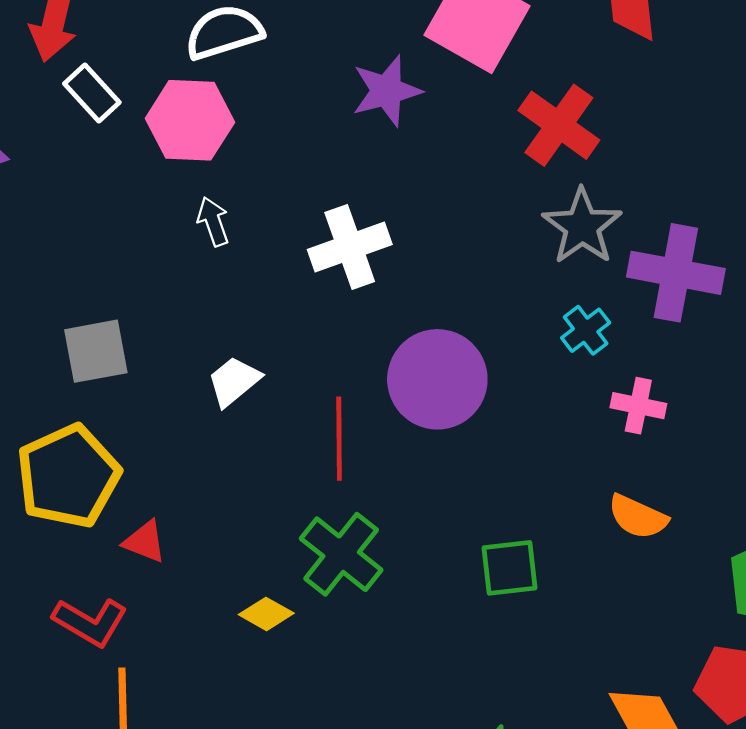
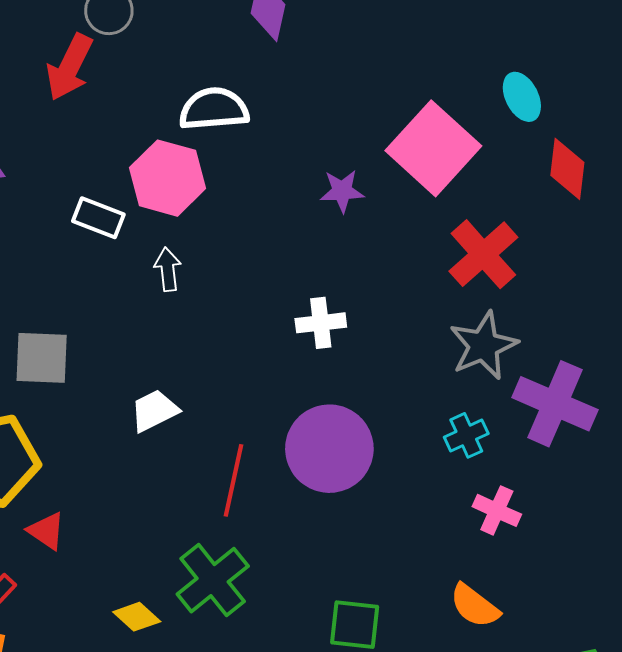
purple star: (387, 91) -> (342, 191), size x0.7
white rectangle: (92, 93) -> (98, 218), moved, turned -39
white cross: (350, 247) -> (321, 323), moved, size x0.7

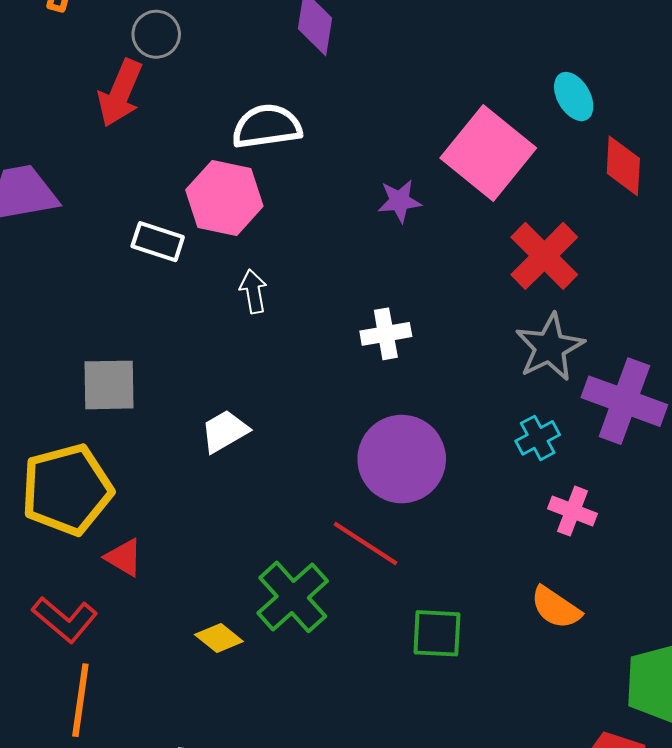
white arrow: (168, 269) -> (253, 291), moved
red line: (233, 480) -> (365, 544), moved, turned -66

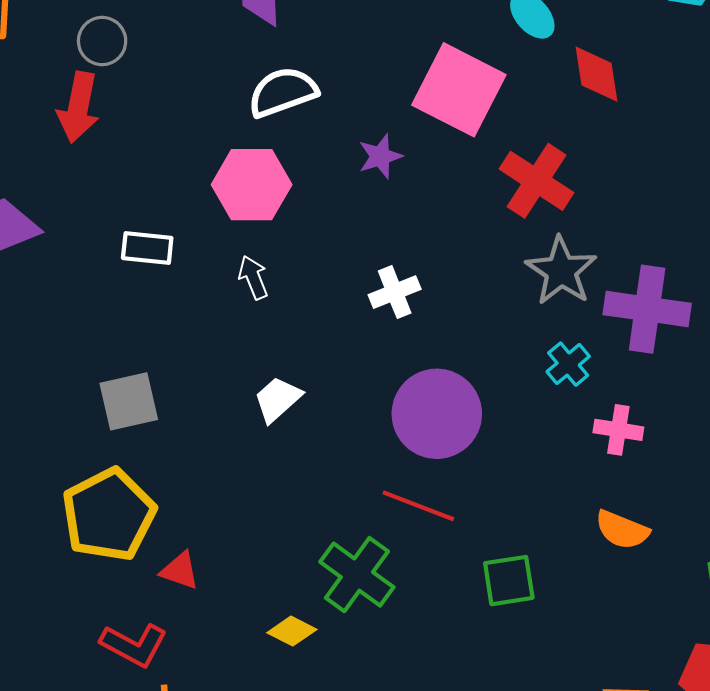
white semicircle: (267, 126) -> (283, 92), moved
pink hexagon: (224, 198) -> (252, 185), moved
white trapezoid: (225, 431) -> (278, 399), moved

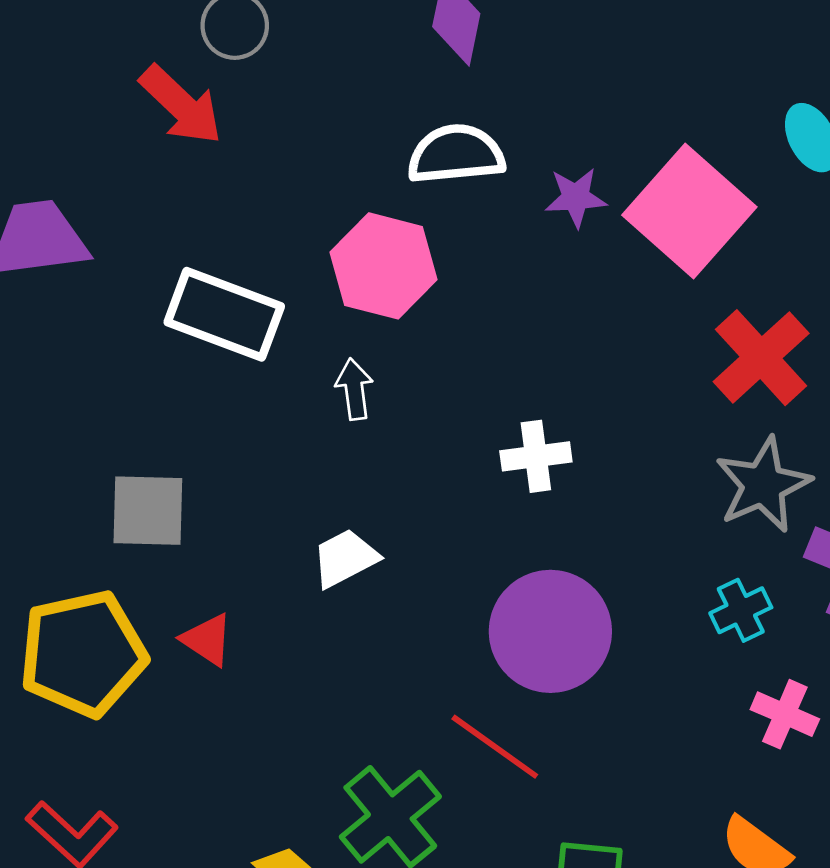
red arrow: (78, 107) -> (181, 105), turned -72
purple star: (380, 156) -> (576, 197), moved
white rectangle: (147, 248) -> (224, 314), size x1.6
red triangle: (180, 571) -> (207, 640), moved

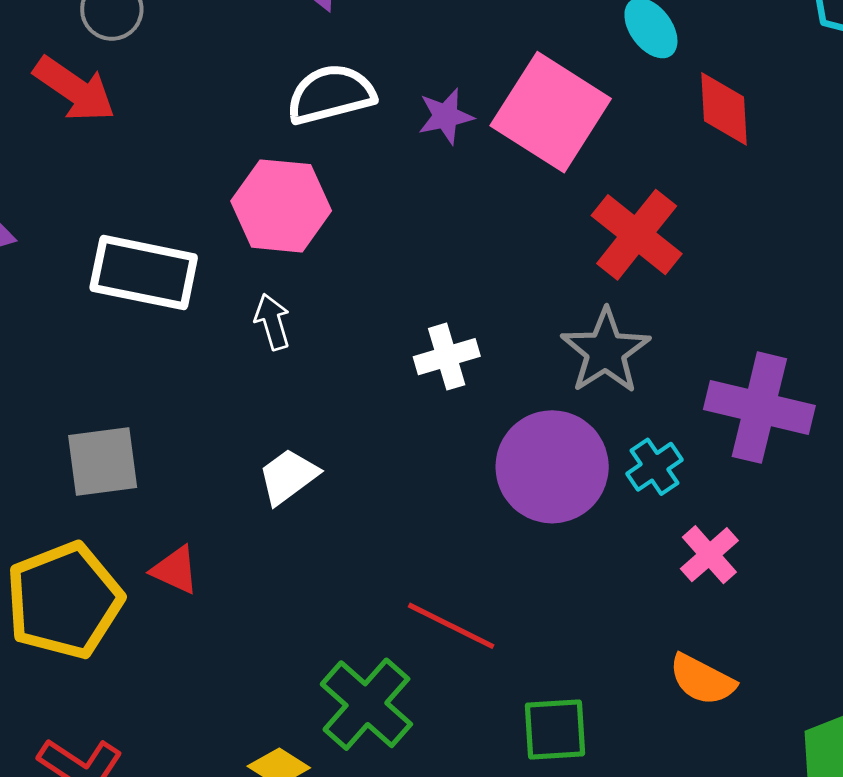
gray star: (763, 485) -> (606, 351), moved
purple circle: (550, 631) -> (552, 467), moved
pink cross: (785, 714) -> (709, 555), turned 34

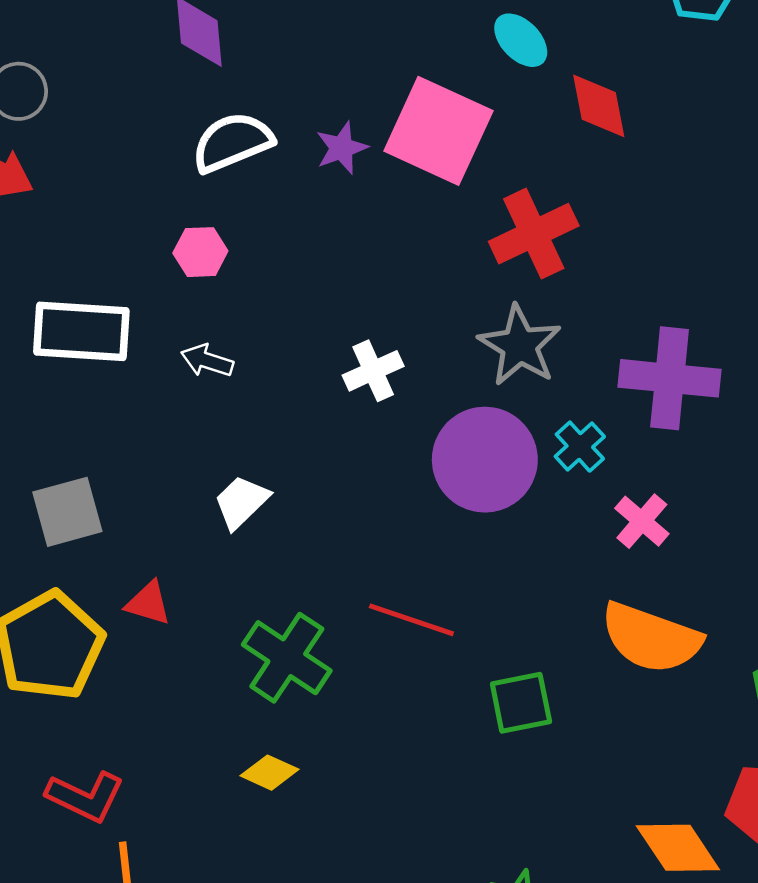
pink hexagon: (281, 206) -> (200, 252), size x0.6
red cross: (637, 235) -> (534, 234), turned 34
white arrow: (272, 322) -> (207, 361), turned -48
orange semicircle: (702, 680) -> (651, 638), size x1.6
green cross: (366, 704) -> (287, 658), moved

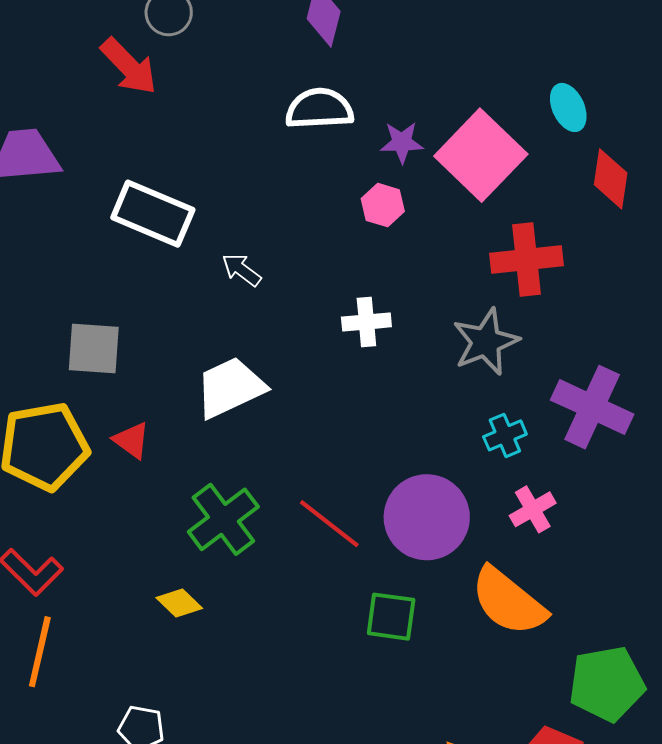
pink hexagon: (200, 252) -> (383, 205), moved
purple circle: (485, 460) -> (427, 517), moved
white trapezoid: (241, 502) -> (230, 388), size x1.5

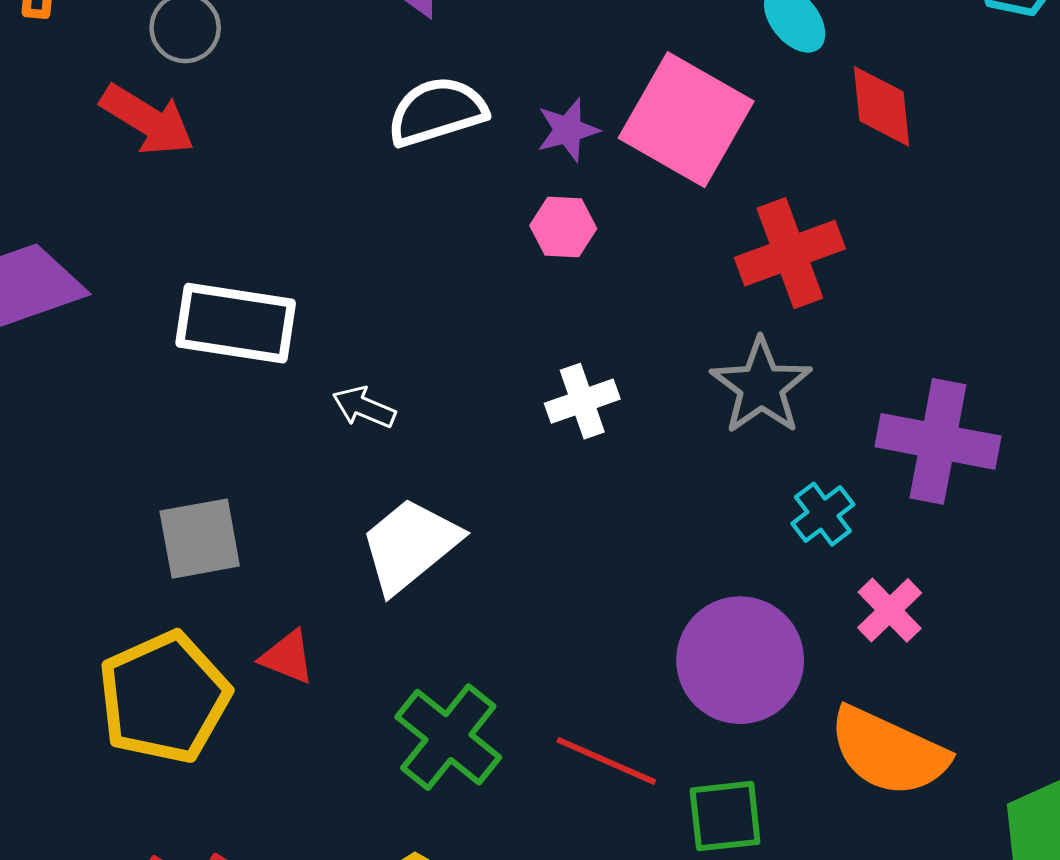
white arrow: (242, 270) -> (364, 407), moved
red line: (329, 524) -> (606, 761), moved

